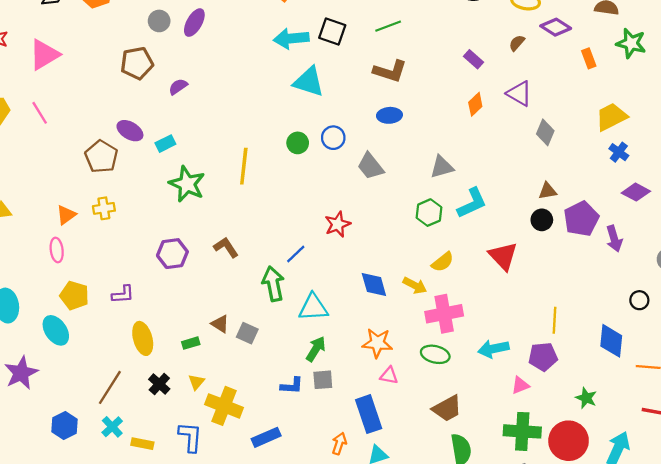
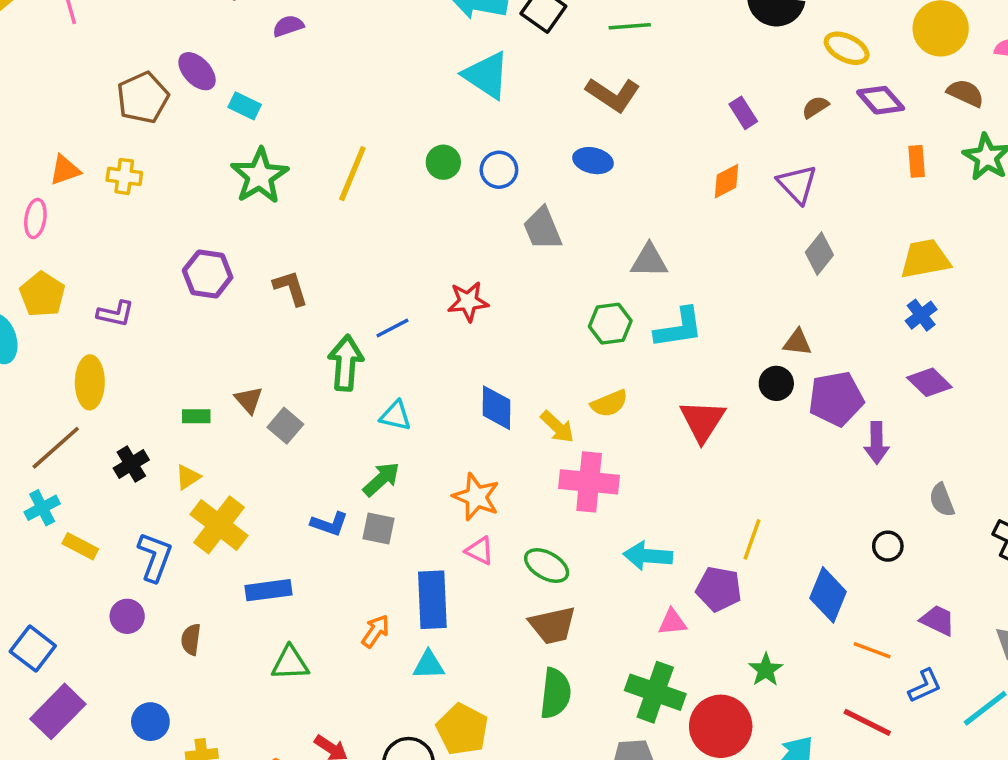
cyan rectangle: (165, 144) -> (245, 106), turned 36
cyan triangle: (313, 307) -> (396, 416), size x0.7
yellow ellipse: (143, 338) -> (90, 382), moved
green ellipse: (435, 354) -> (547, 566), moved

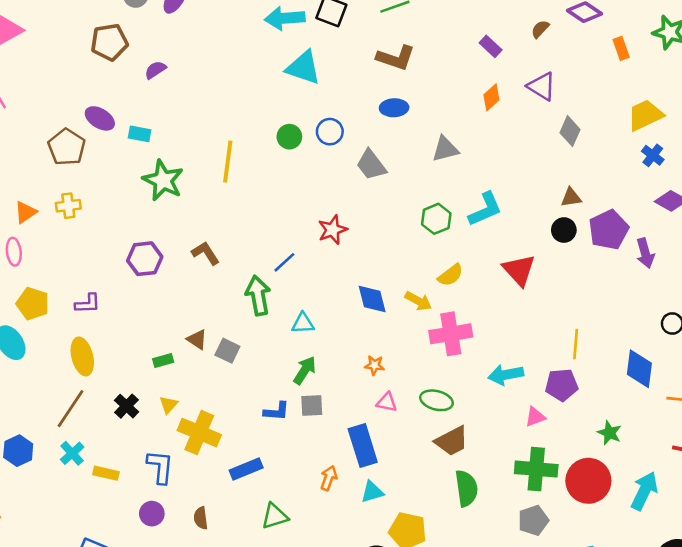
gray triangle: (649, 261) -> (445, 149), moved
orange star: (476, 497) -> (374, 365), size x0.6

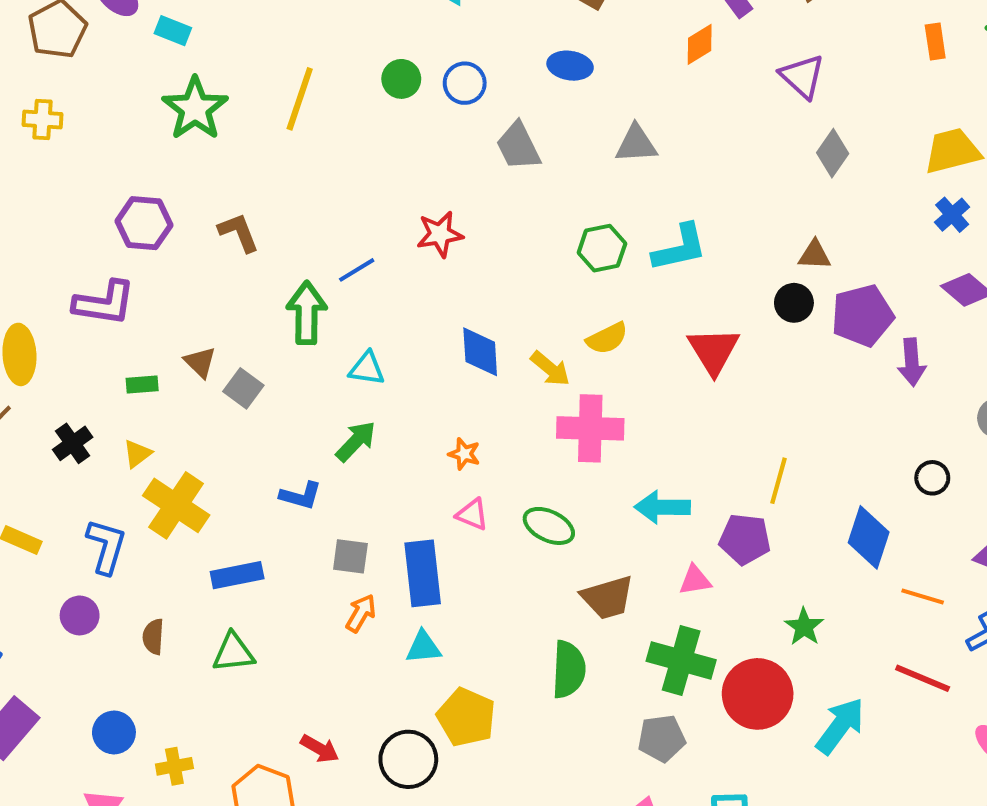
orange diamond: (491, 97) -> (700, 44), moved
purple L-shape: (88, 304) -> (104, 303), moved, size x1.5
gray square: (312, 405) -> (350, 556), moved
brown trapezoid: (452, 441) -> (608, 597), moved
green triangle: (275, 516) -> (233, 652), moved

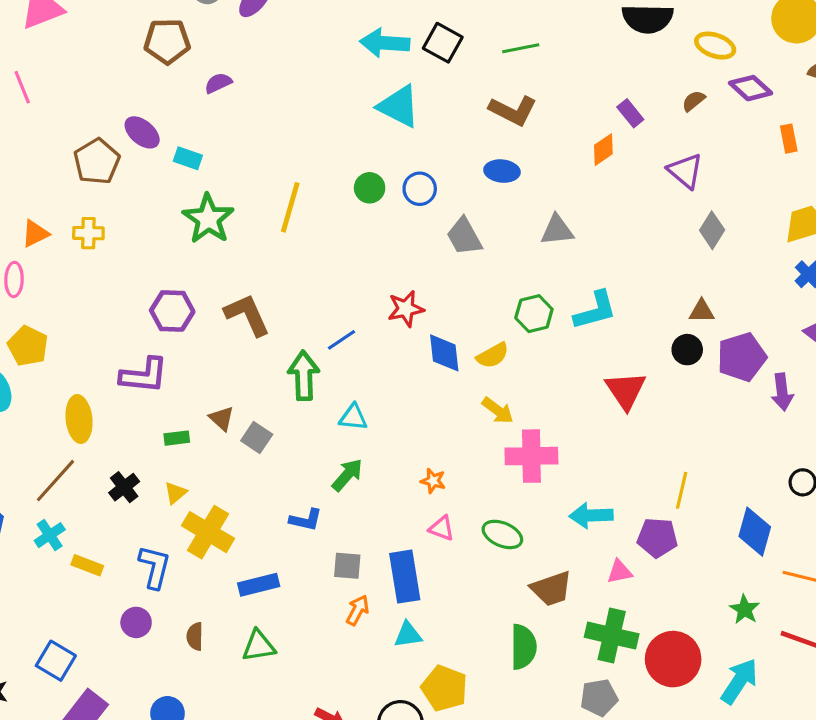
brown L-shape: (239, 232) -> (247, 315), size x1.4
yellow semicircle: (607, 338) -> (493, 355), moved
blue diamond: (480, 352) -> (444, 353), moved
green star: (804, 627) -> (745, 609), moved

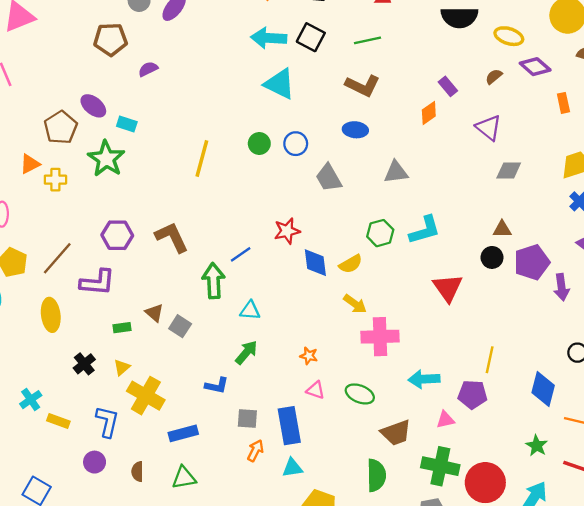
green star: (208, 219) -> (106, 159), moved
gray diamond: (712, 230) -> (509, 170), turned 60
orange triangle: (35, 234) -> (30, 164), moved
brown line: (56, 481) -> (57, 258), moved

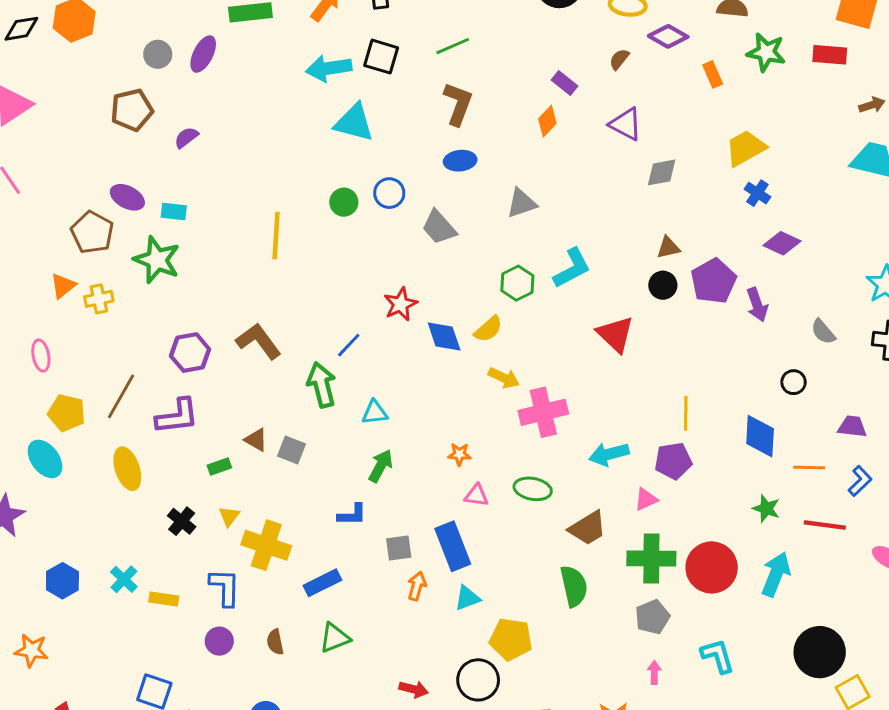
brown L-shape: (363, 86) -> (458, 104), turned -84

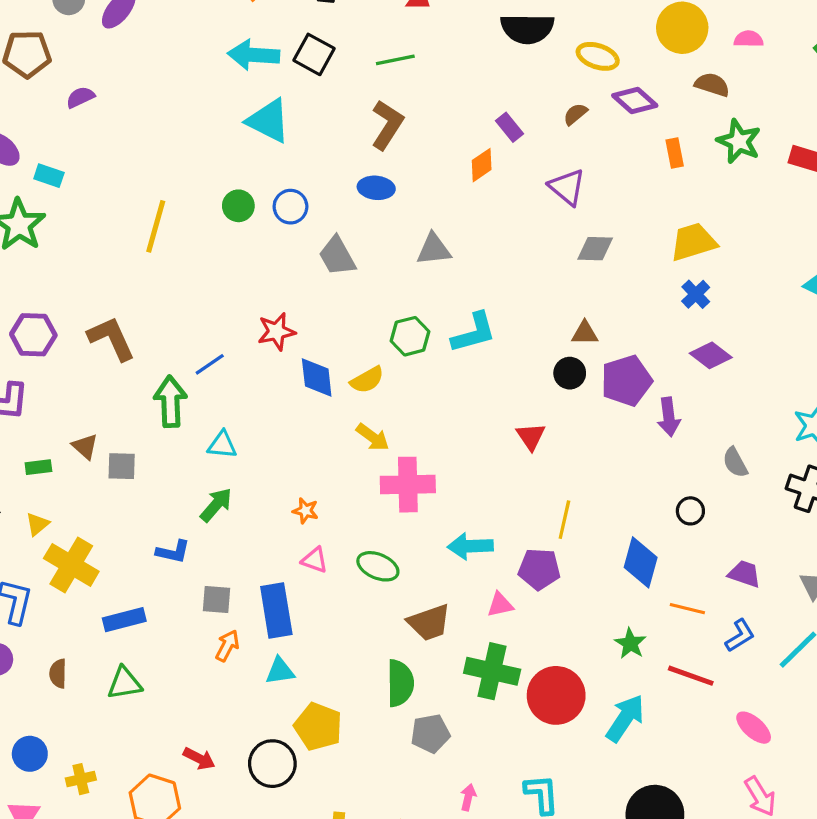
red triangle: (615, 334) -> (531, 437), moved, size x0.7
gray square: (291, 450) -> (122, 466), turned -32
gray pentagon: (652, 617) -> (430, 734), moved

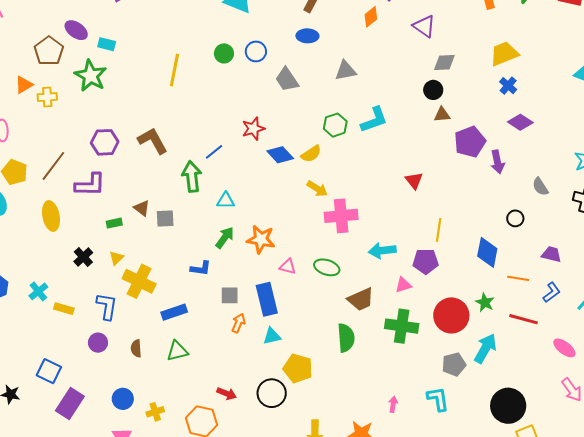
black circle: (570, 373) -> (433, 90), moved
blue diamond: (317, 377) -> (280, 155), turned -32
orange star: (306, 511) -> (261, 239), moved, size x1.8
red circle: (556, 695) -> (451, 315), moved
gray pentagon: (430, 734) -> (454, 364), moved

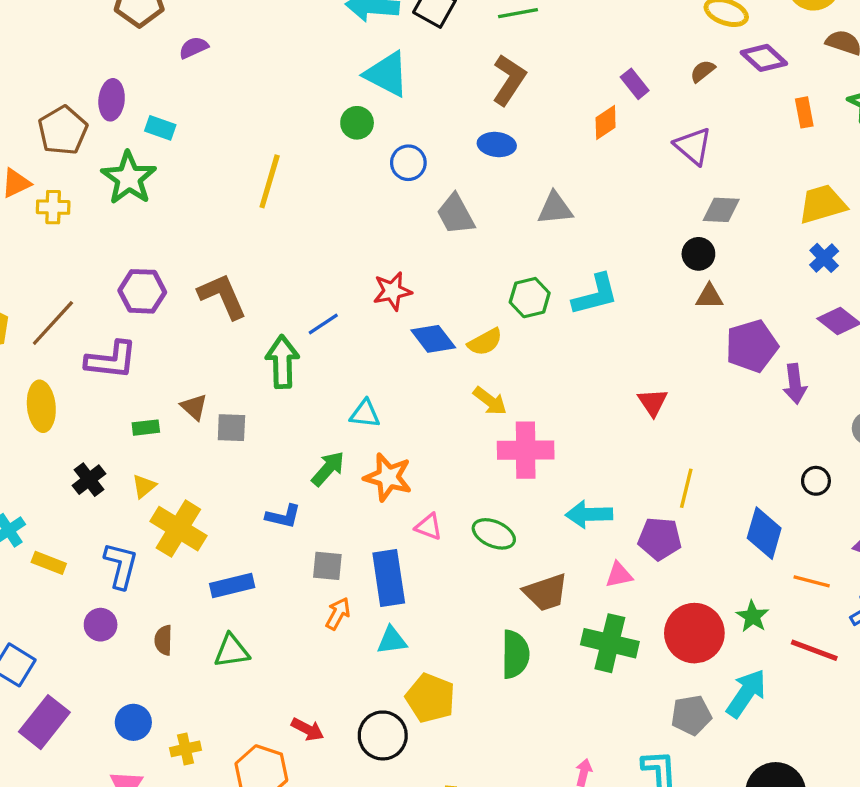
purple ellipse: (76, 30) -> (112, 100), turned 55
green circle: (224, 53) -> (357, 123), moved
cyan triangle: (226, 201) -> (365, 414), moved

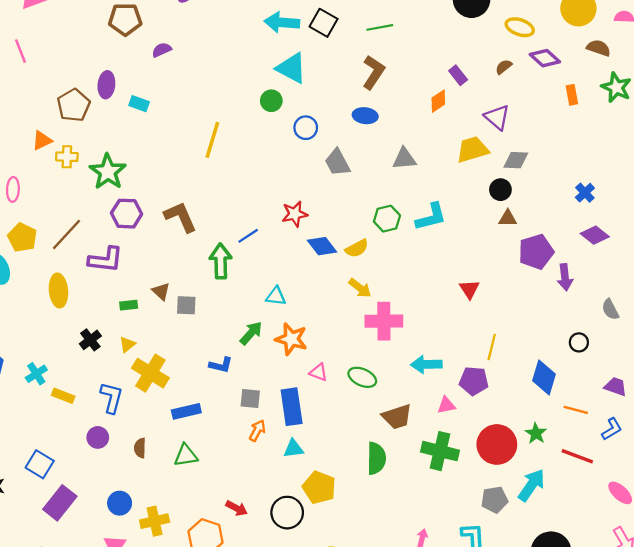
green star: (129, 178) -> (108, 172), moved
yellow trapezoid: (822, 204) -> (473, 150), moved
yellow cross: (185, 749) -> (155, 521), size x1.4

